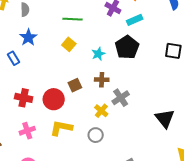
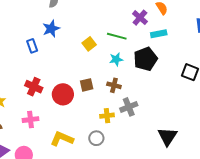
green line: (72, 19) -> (117, 36), moved
yellow cross: (101, 111) -> (107, 116), turned 32
yellow L-shape: (61, 128) -> (62, 139), moved

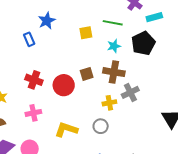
yellow square: (89, 44) -> (86, 33), turned 32
brown cross: (114, 85) -> (114, 72), size x1.5

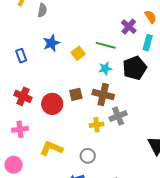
cyan rectangle: (154, 17) -> (148, 43), turned -63
blue star: (47, 21) -> (51, 43), moved
yellow square: (86, 33) -> (78, 53), turned -32
gray circle: (101, 126) -> (88, 156), moved

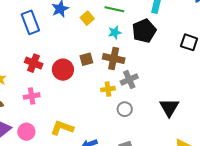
blue rectangle: (21, 56) -> (30, 22), size x1.6
yellow L-shape: (51, 148) -> (62, 128), moved
gray circle: (88, 156) -> (125, 109), moved

